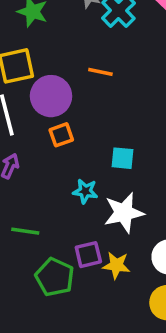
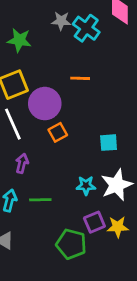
cyan star: (85, 191) -> (86, 186), moved
green line: (25, 231) -> (40, 200), moved

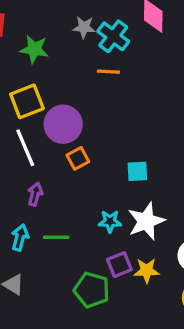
orange line: (80, 78) -> (108, 72), moved

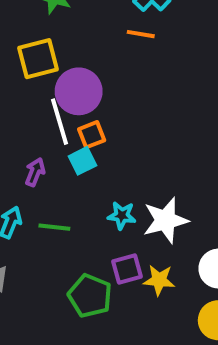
white line: (25, 148) -> (60, 122), moved
cyan square: (137, 171) -> (82, 161), moved, turned -30

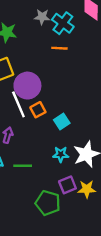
cyan square: (82, 161) -> (62, 121), moved

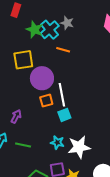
cyan cross: (63, 23) -> (50, 30), moved
orange line: (59, 48) -> (63, 50), moved
white line: (18, 104) -> (62, 95), moved

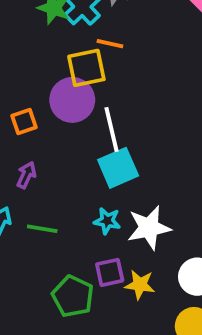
yellow square: (23, 60) -> (86, 68), moved
orange square: (46, 101) -> (24, 122), moved
cyan square: (64, 115) -> (118, 168), size x1.5

